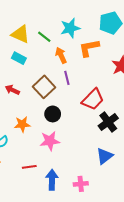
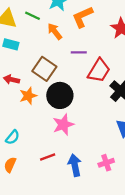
purple line: (67, 78) -> (79, 52), moved, turned -64
black circle: (53, 114) -> (60, 95), size x1.5
orange star: (22, 124) -> (28, 96), moved

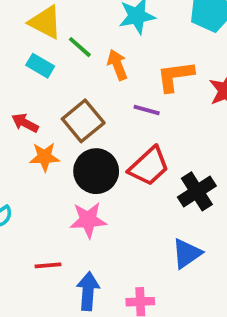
green line: (33, 16) -> (80, 47), moved
orange L-shape: (83, 17) -> (175, 76), moved
red trapezoid: (99, 71) -> (149, 166), moved

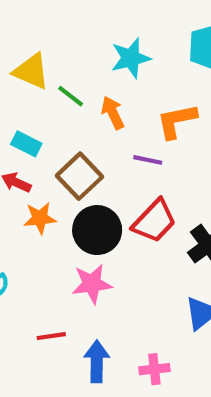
cyan rectangle: (40, 66) -> (26, 144), moved

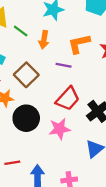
orange arrow: (113, 113) -> (44, 40), turned -144
black circle: (97, 230) -> (26, 118), moved
pink star: (92, 284) -> (60, 129), moved

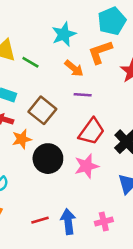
orange arrow: (44, 40) -> (74, 68), moved, turned -54
orange L-shape: (79, 44) -> (100, 52), moved
red line: (12, 163) -> (40, 220), moved

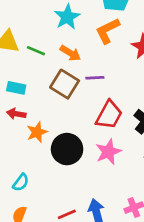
orange arrow: (74, 68) -> (70, 53), moved
brown square: (42, 110) -> (65, 84), moved

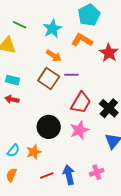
orange L-shape: (108, 31) -> (82, 40), turned 55
green line: (36, 51) -> (20, 25), moved
orange star: (37, 132) -> (34, 152), moved

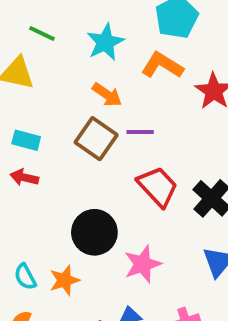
red trapezoid: (81, 103) -> (158, 187), turned -75
pink star: (79, 130) -> (143, 264), moved
cyan semicircle: (13, 151) -> (25, 277), turned 112

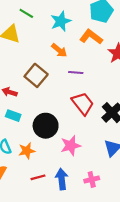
brown square: (96, 139) -> (36, 75), moved
cyan rectangle: (26, 140) -> (13, 116), moved

